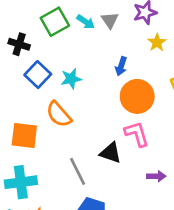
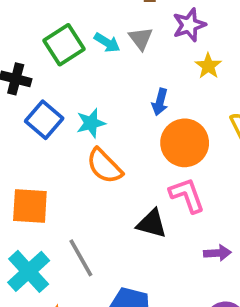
orange semicircle: (59, 114) -> (104, 166), moved
gray line: (78, 171) -> (81, 258), moved
cyan cross: (21, 182) -> (29, 271), turned -32

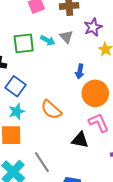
green square: (64, 45) -> (24, 43), turned 30
cyan star: (91, 123) -> (17, 111), moved

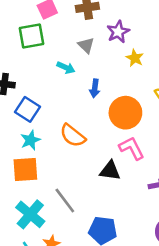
cyan arrow: (48, 40) -> (66, 68), moved
green square: (24, 43) -> (32, 36), moved
blue arrow: (80, 71) -> (95, 88), moved

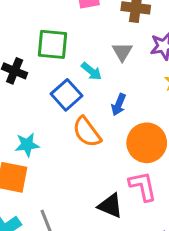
green square: (32, 36) -> (53, 44), moved
blue square: (27, 109) -> (66, 95), moved
orange semicircle: (73, 136) -> (87, 132), moved

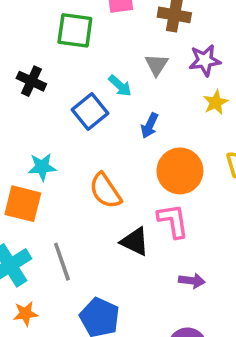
green square: (53, 44) -> (75, 30), moved
orange semicircle: (87, 132) -> (105, 191), moved

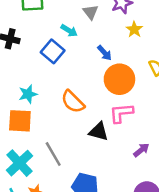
blue arrow: (150, 126) -> (105, 53), moved, turned -56
pink L-shape: (173, 221) -> (121, 113), turned -75
purple arrow: (192, 281) -> (141, 150), turned -35

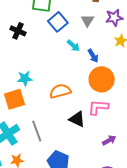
cyan arrow: (69, 31) -> (73, 46), moved
blue square: (53, 51) -> (58, 22), moved
orange semicircle: (73, 102) -> (60, 91), turned 110
orange square: (20, 121) -> (14, 99), turned -30

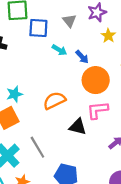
blue square: (58, 22) -> (38, 28), turned -36

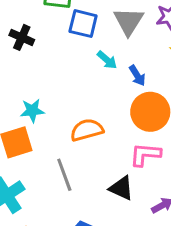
gray triangle: (69, 21) -> (129, 21), size x1.5
black triangle: (78, 127) -> (121, 188), moved
gray line: (37, 147) -> (64, 175), moved

